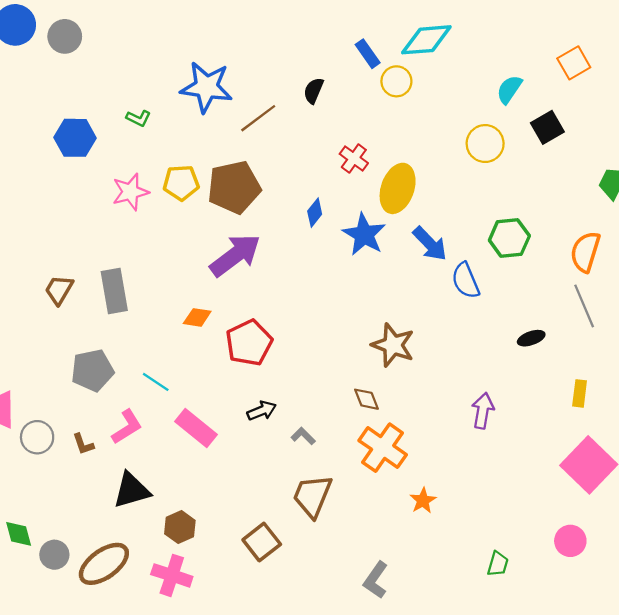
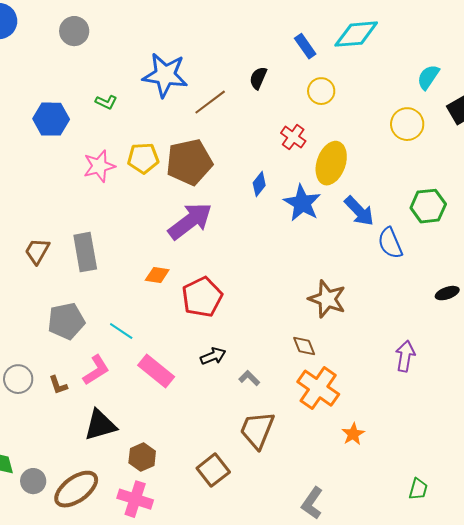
gray circle: (65, 36) -> (74, 31), moved
yellow circle: (396, 81) -> (321, 91), moved

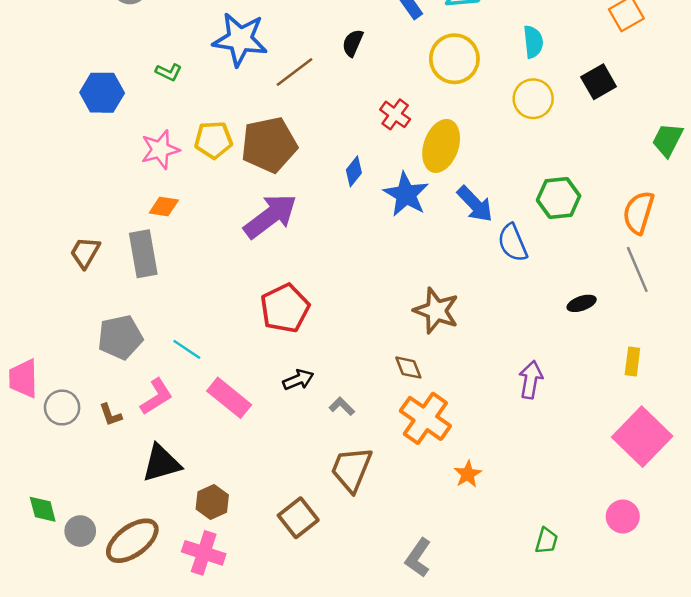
cyan semicircle: (428, 77) -> (533, 42), moved, turned 140
yellow circle: (321, 91) -> (454, 59), moved, size x1.5
orange diamond: (157, 275) -> (164, 206), moved

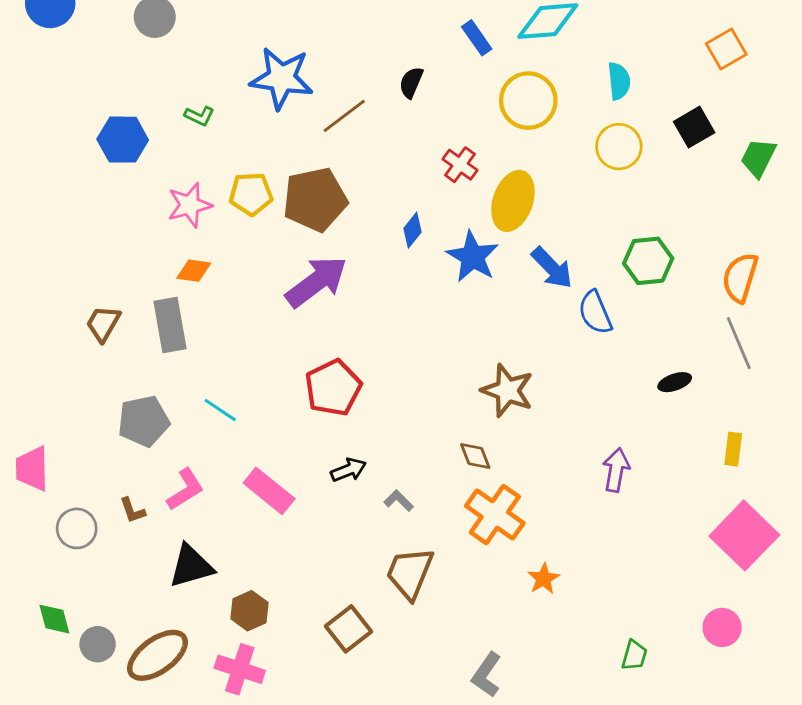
green trapezoid: (668, 140) -> (758, 158), moved
cyan line: (187, 349) -> (220, 410), moved
gray circle: (62, 408) -> (77, 528), moved

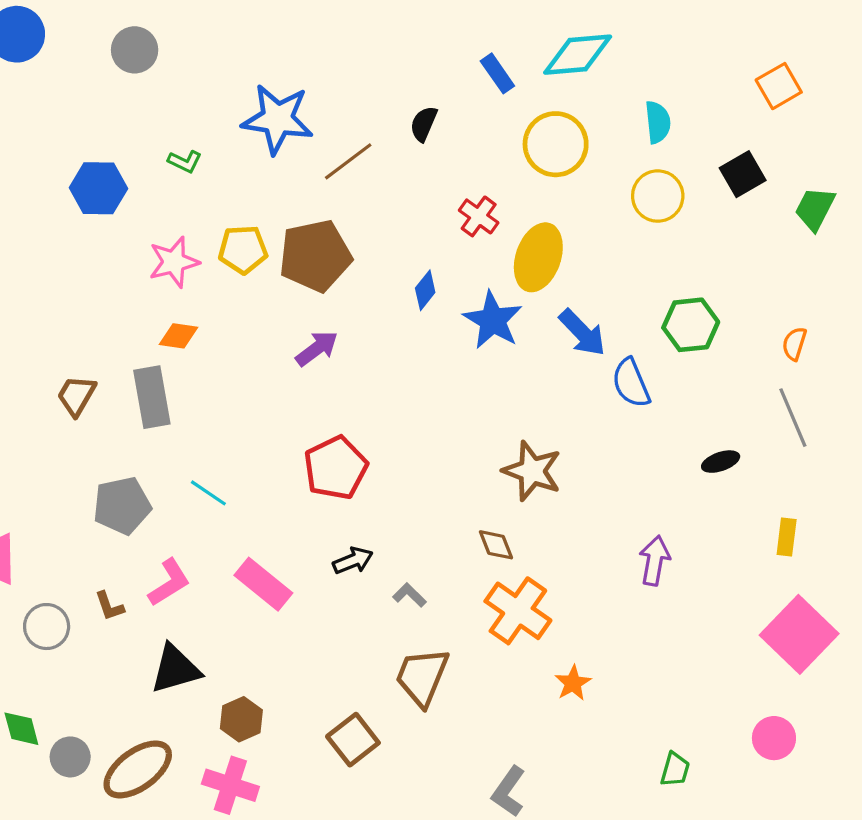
orange semicircle: (740, 278) -> (794, 344), size x0.6
purple arrow: (316, 282) -> (317, 348), size x0.6

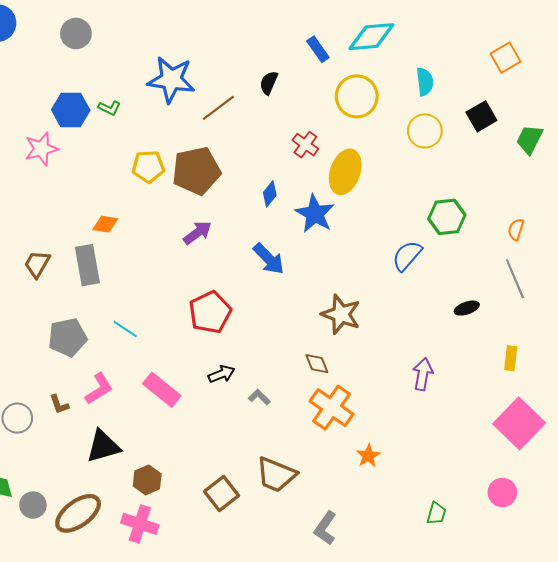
blue hexagon: (98, 188) -> (71, 110), moved
pink star: (174, 262) -> (41, 149), moved
blue arrow: (582, 333) -> (269, 259), moved
blue semicircle: (631, 383) -> (407, 256), turned 64
brown trapezoid: (422, 677) -> (276, 475), moved, turned -90

